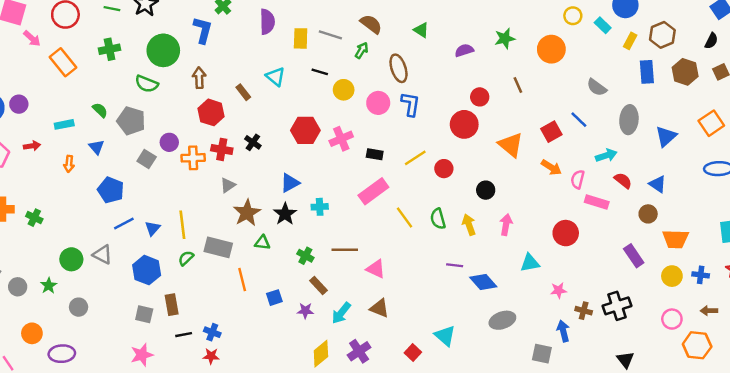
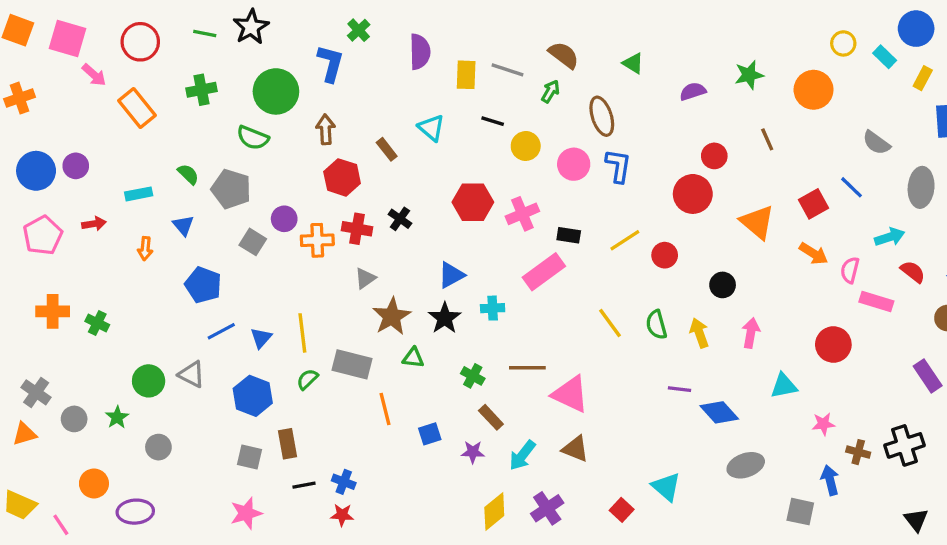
pink rectangle: (373, 191) -> (544, 272), moved
pink triangle: (376, 269) -> (570, 394), size x1.4

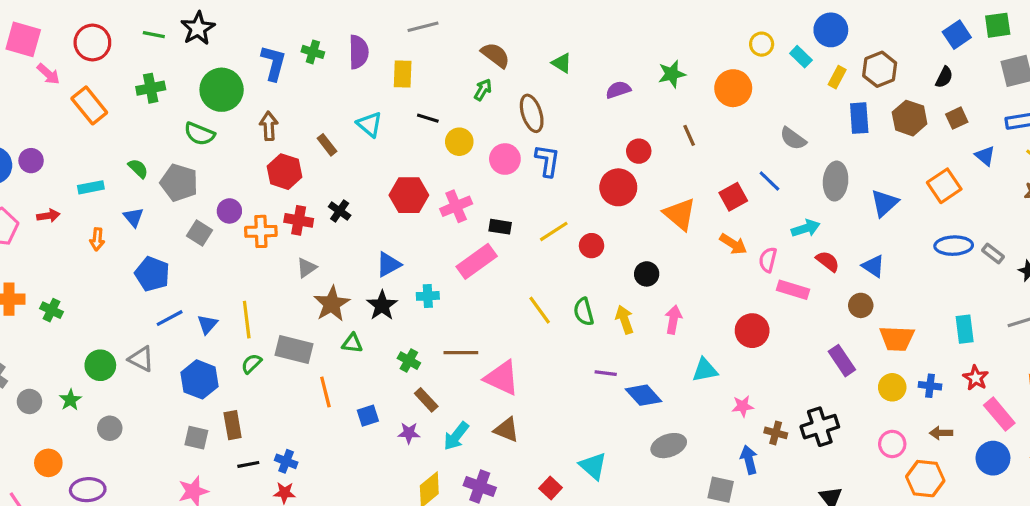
green cross: (359, 30) -> (313, 52), moved, turned -30
gray line: (507, 70) -> (423, 27), moved, turned -32
purple cross: (547, 508) -> (480, 486), turned -36

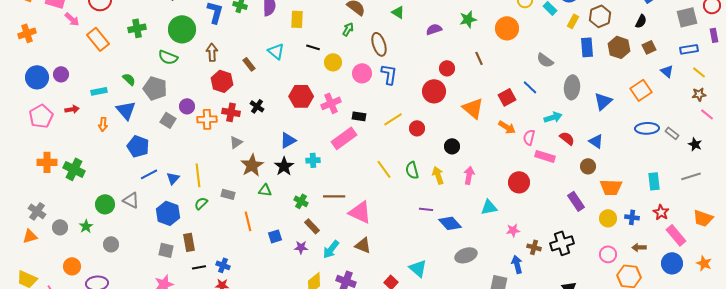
blue triangle: (133, 217) -> (126, 110), size x1.5
green cross: (51, 310) -> (74, 169), size x1.5
gray rectangle: (294, 350) -> (228, 194), size x0.6

